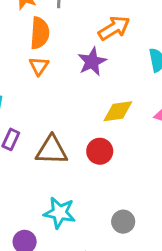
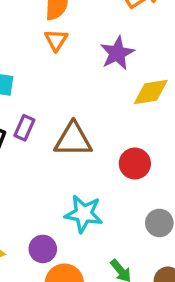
purple star: (92, 62) -> (117, 53), moved
red circle: (100, 151) -> (135, 164), moved

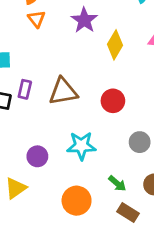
yellow diamond: (151, 92) -> (115, 45), turned -40
purple circle: (43, 249) -> (37, 156), moved

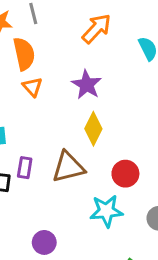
yellow diamond: (115, 45) -> (93, 129), moved
cyan star: (81, 146) -> (106, 211), moved

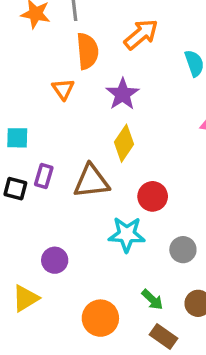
orange semicircle: (24, 54) -> (87, 51), moved

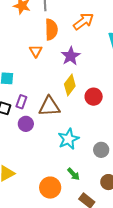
red circle: (153, 196) -> (94, 97), moved
cyan star: (127, 234) -> (68, 139), turned -30
purple circle: (55, 260) -> (26, 124), moved
green arrow: (152, 300) -> (74, 174), moved

